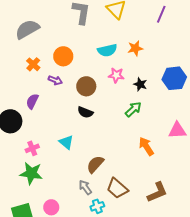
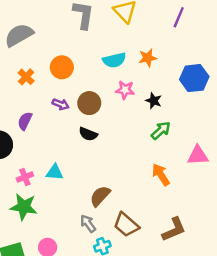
blue hexagon: (174, 78) -> (194, 78), moved
purple arrow: (55, 80) -> (61, 104), moved
green arrow: (133, 109) -> (161, 131), moved
cyan triangle: (66, 142) -> (55, 172), moved, turned -35

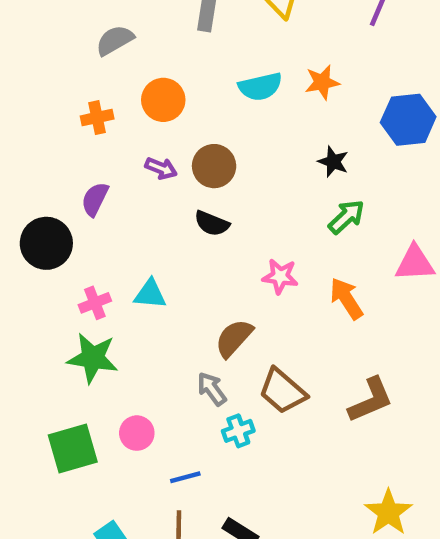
gray semicircle: (19, 35) -> (115, 40), moved, size x0.7
orange cross: (26, 77) -> (97, 118), turned 35
pink star: (125, 90) -> (280, 276), moved

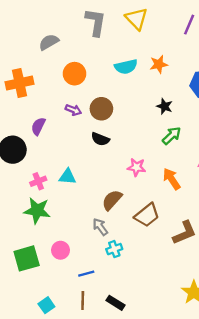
orange cross: (97, 118) -> (20, 83), moved, size x1.6
brown trapezoid: (282, 391) -> (147, 215), moved, turned -80

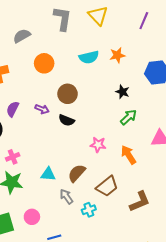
purple arrow: (73, 110) -> (42, 109), moved
cyan triangle: (68, 177) -> (48, 174), moved
cyan cross: (114, 249) -> (89, 210), moved

